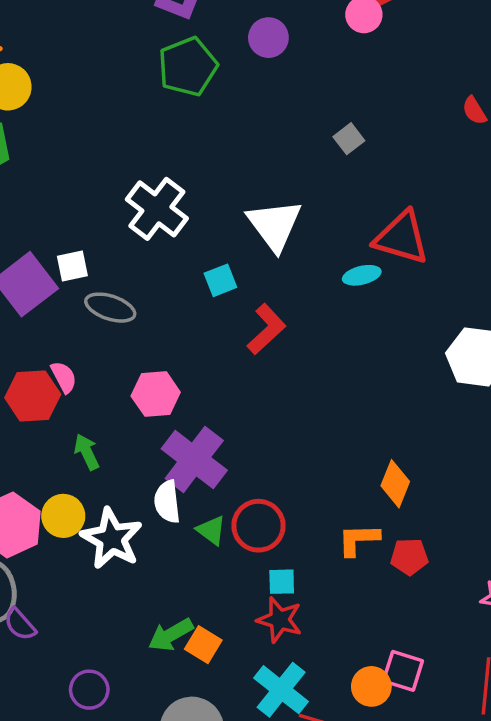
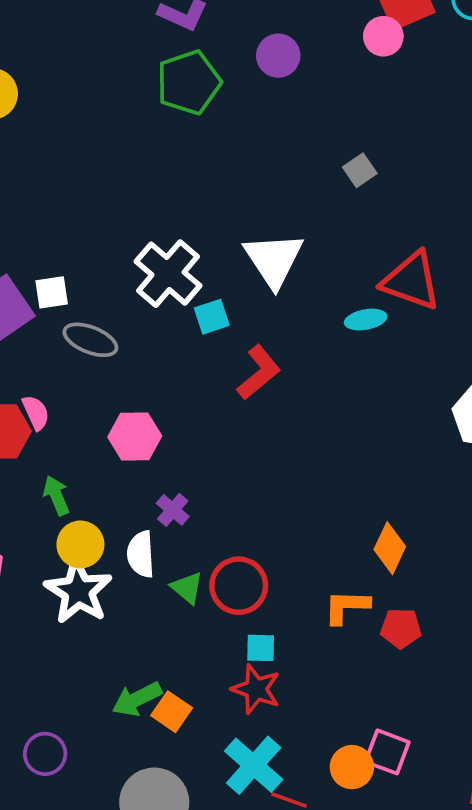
white cross: (157, 209) -> (168, 274), moved
purple cross: (194, 459) -> (173, 510), size x0.5
yellow circle: (63, 516) -> (80, 544), moved

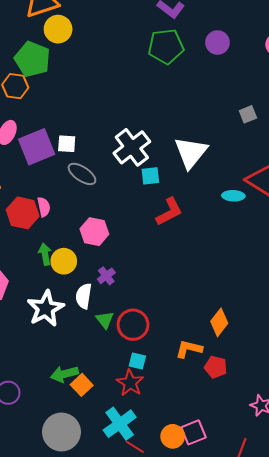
yellow circle: (80, 544) -> (64, 261), moved
pink square: (387, 752) -> (194, 432), turned 35

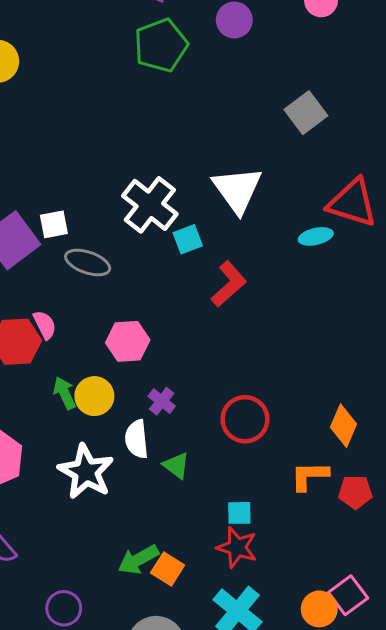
gray square: (248, 114) -> (306, 113), size x1.5
red circle: (133, 325) -> (245, 419), moved

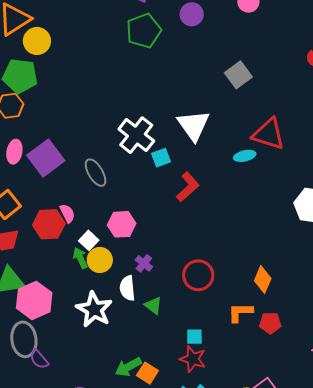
white square: (54, 224) -> (89, 240), moved, turned -36
gray ellipse: (88, 262) -> (96, 173), turned 40

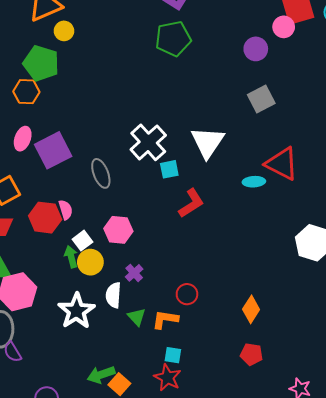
purple circle: (192, 14) -> (256, 49), moved
yellow circle: (37, 41) -> (64, 31), size x0.7
red circle: (198, 275) -> (187, 294), size x0.7
orange L-shape: (240, 312) -> (165, 319), moved

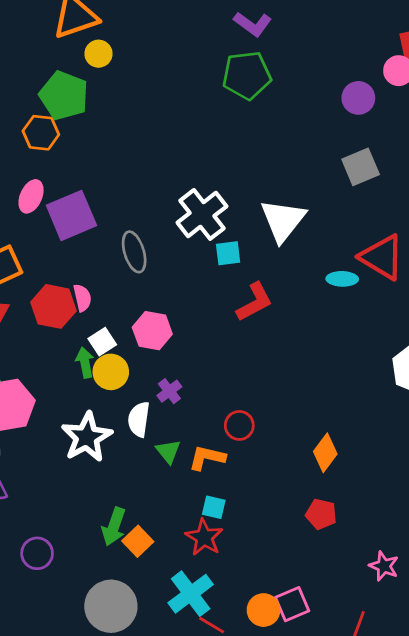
green arrow: (101, 375) -> (114, 526), turned -56

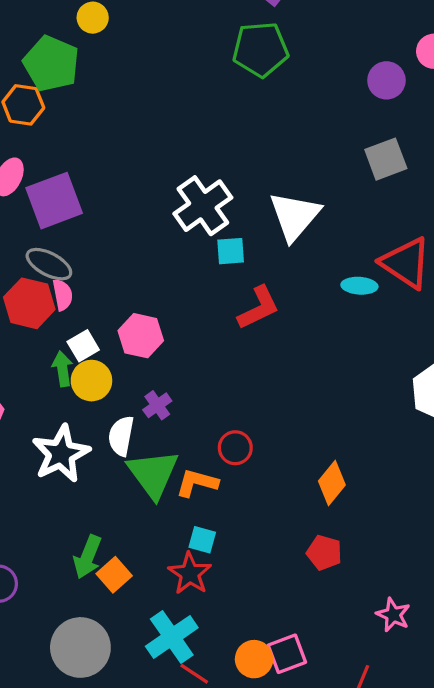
gray ellipse: (134, 252) -> (49, 264), moved, turned -48
green triangle: (168, 451) -> (153, 474), size x1.8

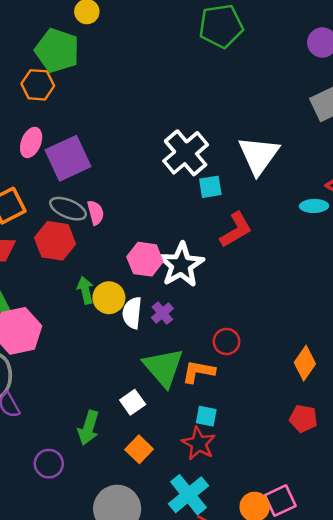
pink semicircle: (63, 295) -> (96, 213), moved
white square: (83, 346) -> (133, 402), moved
white semicircle: (121, 436) -> (132, 313), moved
white star: (61, 454) -> (181, 265), moved
green arrow: (88, 557) -> (88, 428), moved

